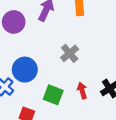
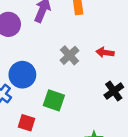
red arrow: (82, 91) -> (105, 52), moved, turned -63

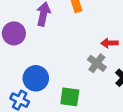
gray cross: (69, 55) -> (97, 63), moved

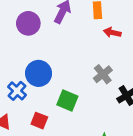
red arrow: (109, 43) -> (112, 32), moved

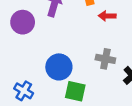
blue circle: (39, 73) -> (59, 67), moved
gray cross: (103, 74) -> (105, 59), turned -30

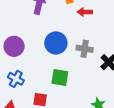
purple circle: (23, 22) -> (14, 46), moved
blue circle: (59, 67) -> (56, 43), moved

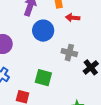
blue circle: (56, 43) -> (43, 31), moved

